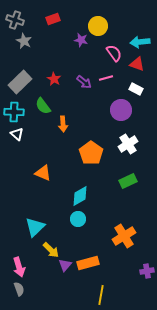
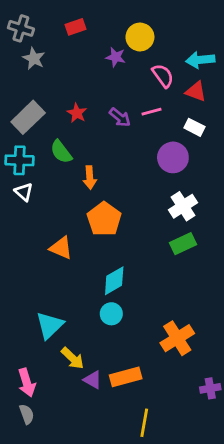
orange pentagon: (91, 153) -> (104, 219), moved
green rectangle: (128, 181) -> (183, 244), moved
purple triangle: (65, 265) -> (93, 380), turned -40

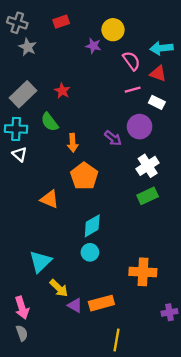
pink line: (151, 112) -> (133, 90), moved
purple arrow: (120, 117) -> (113, 138), moved
orange cross: (177, 338) -> (143, 272), turned 35

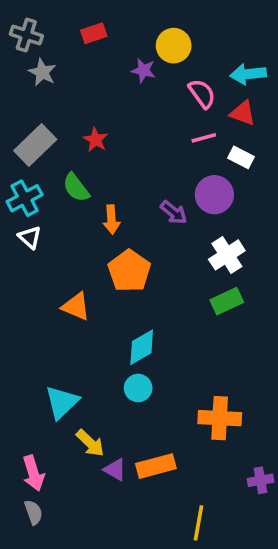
cyan cross: (16, 129) -> (25, 198), turned -30
yellow line: (116, 340) -> (198, 523), moved

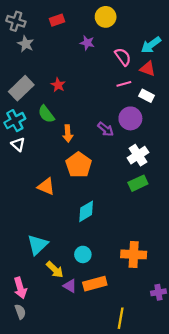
yellow circle: (174, 46) -> (106, 17), moved
cyan arrow: (248, 74) -> (151, 45), turned -30
cyan circle: (138, 388) -> (83, 254), moved

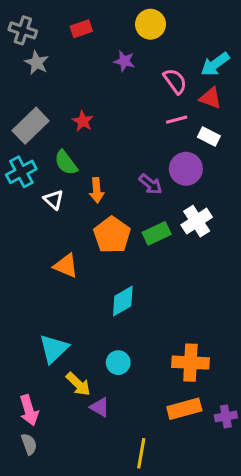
white triangle: (18, 144) -> (54, 200), moved
green rectangle: (138, 183) -> (157, 233), moved
orange rectangle: (95, 284) -> (184, 409), moved
yellow line: (121, 318) -> (141, 453), moved

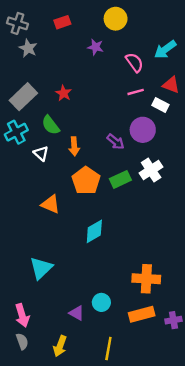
red triangle: (210, 98) -> (171, 85), moved
cyan circle: (118, 363) -> (101, 302), moved
yellow arrow: (78, 384) -> (60, 346), moved, turned 66

